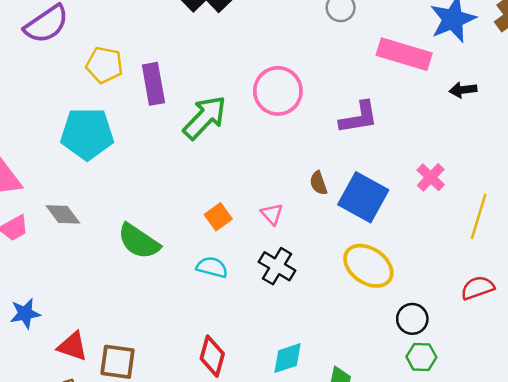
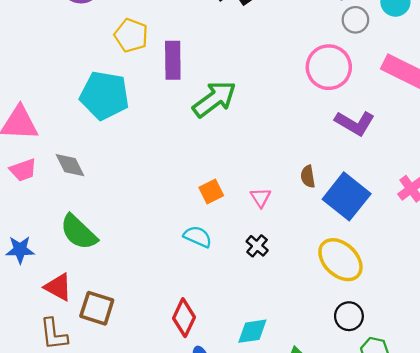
pink circle: (278, 91) -> (329, 67), moved
purple L-shape: (359, 118) -> (355, 123), turned 30
green semicircle: (139, 241) -> (79, 232), moved
black cross: (277, 266) -> (257, 246), size x0.7
black circle: (412, 319) -> (349, 316), moved

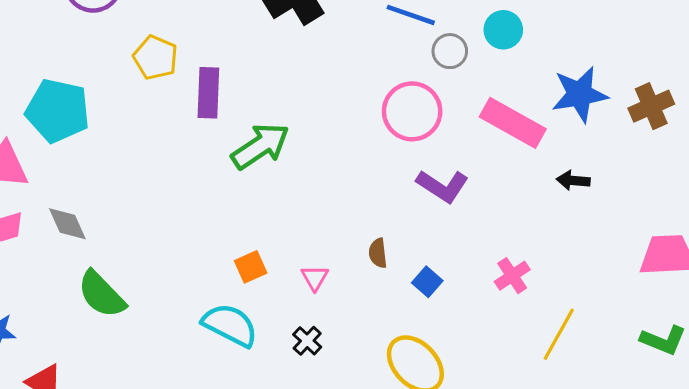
cyan pentagon: (105, 95) -> (58, 111), moved
blue square: (347, 196) -> (427, 282), size x0.5
green semicircle: (79, 232) -> (101, 294), moved
cyan semicircle: (198, 237) -> (230, 325), size x1.5

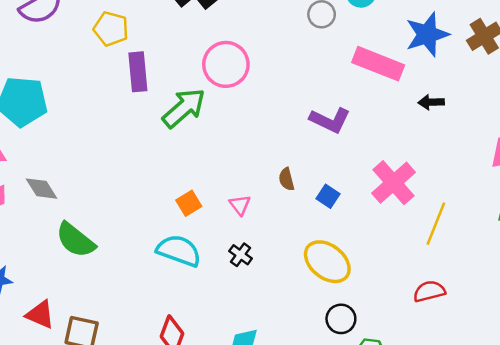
yellow pentagon: (155, 58) -> (111, 29), moved
pink circle: (412, 111) -> (226, 64), moved
pink cross: (512, 276) -> (394, 183), size x1.6

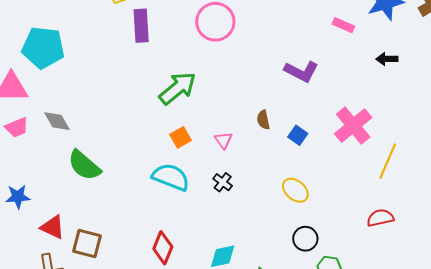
pink rectangle: (378, 64) -> (343, 25), size x0.5
green arrow: (184, 108) -> (178, 88), moved
yellow ellipse: (327, 262) -> (295, 190), size x0.7

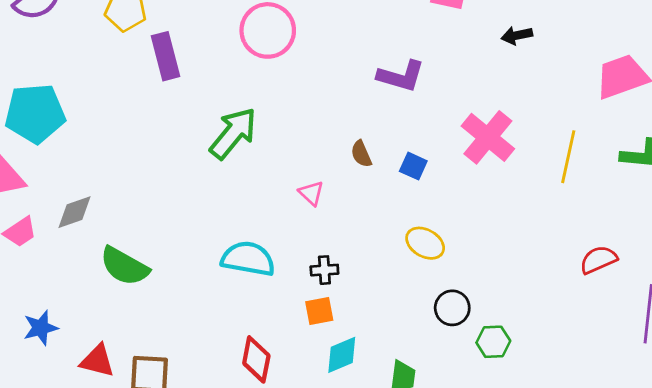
gray diamond: (57, 121) -> (75, 212), turned -68
orange square: (180, 137) -> (319, 311), moved, turned 30
yellow line: (388, 161) -> (568, 157), moved
black cross: (223, 182) -> (324, 270), moved, turned -30
red semicircle: (380, 218) -> (598, 260), moved

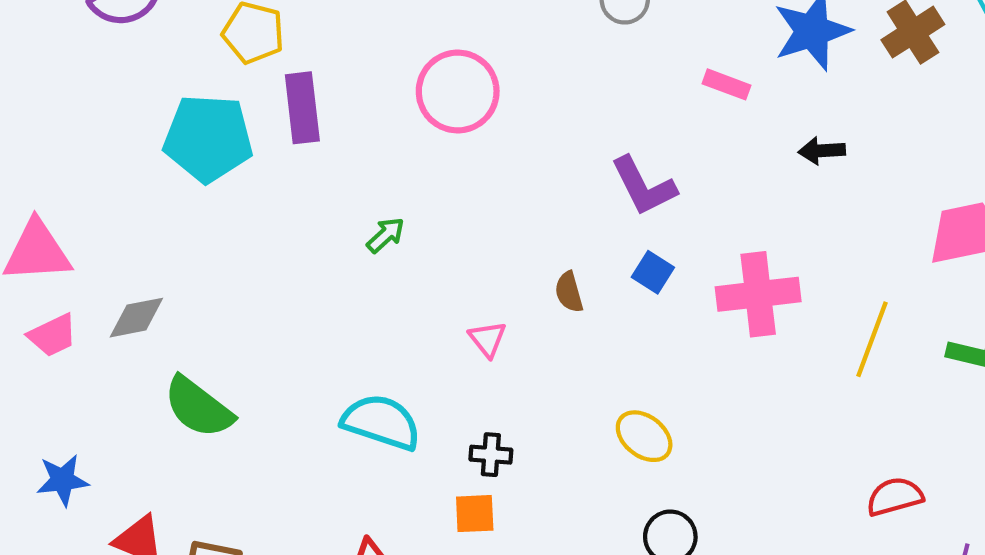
purple L-shape: (401, 76) -> (644, 186), turned 39
cyan pentagon: (35, 113) -> (208, 138), moved
green arrow: (233, 133) -> (386, 235), size x0.5
pink cross: (488, 137) -> (758, 294), turned 36
blue square: (413, 166) -> (653, 272), moved

